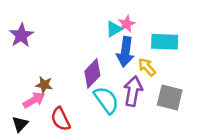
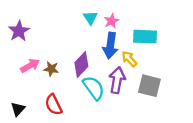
cyan triangle: (114, 29) -> (90, 18), moved, turned -32
brown star: (44, 85) -> (51, 69), moved
pink arrow: (34, 100) -> (30, 66), moved

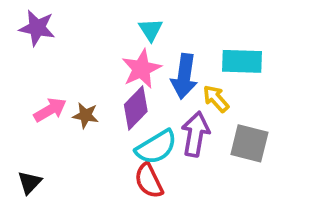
pink star: (112, 21) -> (141, 69), moved, size x1.5
purple star: (19, 31) -> (37, 28), moved, turned -30
cyan semicircle: (94, 88) -> (156, 147), turned 95
red semicircle: (54, 105) -> (149, 181), moved

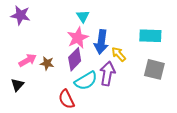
cyan rectangle: (242, 61) -> (150, 36), moved
gray square: (249, 143) -> (154, 69), moved
red semicircle: (149, 181) -> (66, 99), moved
black triangle: (30, 182) -> (17, 85), moved

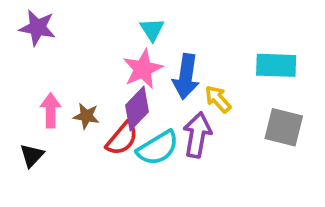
pink arrow: (28, 60) -> (51, 110), turned -60
red semicircle: (66, 99) -> (122, 139), moved, turned -114

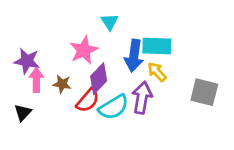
purple star: (37, 28) -> (27, 61), moved
cyan rectangle: (276, 65) -> (157, 46), moved
pink star: (143, 69) -> (84, 50), moved

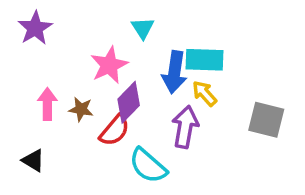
purple star: (27, 61) -> (35, 28), moved, turned 30
cyan semicircle: (114, 107) -> (148, 166), moved, turned 72
black triangle: (23, 112) -> (33, 160), moved, turned -42

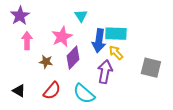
pink arrow: (47, 104) -> (27, 41), moved
red semicircle: (114, 130) -> (52, 91), moved

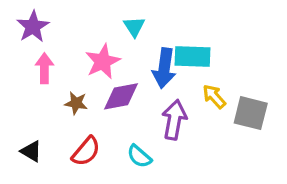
yellow arrow: (116, 53) -> (214, 96), moved
purple diamond: (73, 58) -> (121, 96), turned 35
cyan semicircle: (84, 94) -> (139, 156), size x0.7

